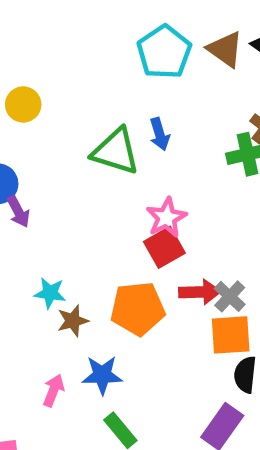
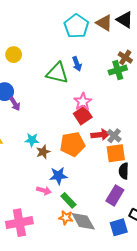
pink arrow: (53, 390) -> (44, 191), moved, turned 88

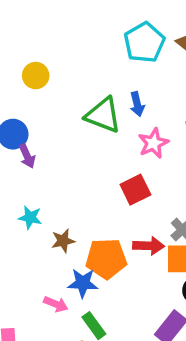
pink star: (83, 102) -> (153, 143), moved
red arrow: (100, 135) -> (149, 246), moved
cyan star: (32, 140) -> (30, 218), moved
orange pentagon: (72, 144) -> (106, 259), moved

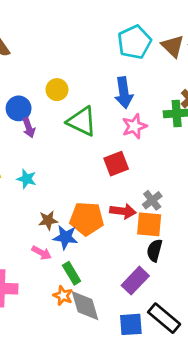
yellow circle: (36, 76) -> (57, 90), moved
blue arrow: (137, 104) -> (124, 93), size x1.5
green triangle: (103, 115) -> (82, 121), moved
brown star: (63, 241) -> (48, 220), moved

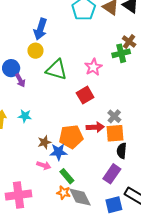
blue arrow: (124, 93) -> (40, 29), moved, turned 35

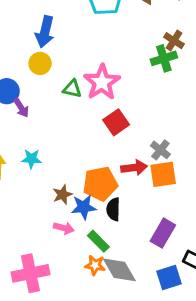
pink star: (93, 67) -> (102, 82), moved, size x1.4
green triangle: (56, 70) -> (72, 89), size x0.6
black semicircle: (122, 151) -> (113, 209), moved

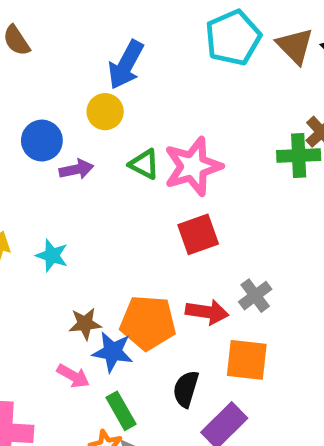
purple arrow: (21, 108) -> (76, 169), moved, turned -84
orange square: (163, 174) -> (247, 360), moved
black semicircle: (113, 209) -> (186, 389), moved

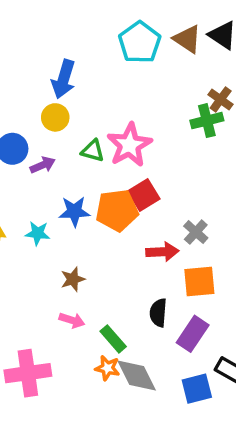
orange pentagon: (148, 323) -> (117, 210), moved
blue star: (113, 352) -> (74, 211), moved

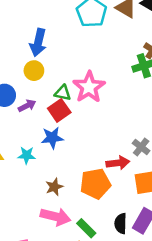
red square: (144, 195) -> (59, 110), moved
orange pentagon: (117, 210) -> (95, 184), moved
black semicircle: (158, 313) -> (121, 224), moved
pink arrow: (72, 320) -> (56, 217), size x1.6

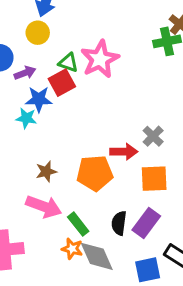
blue star: (52, 138) -> (39, 99), moved
cyan star: (27, 155) -> (26, 118), moved

